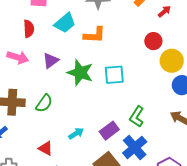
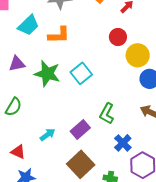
purple triangle: (51, 61) -> (17, 64), turned 30
cyan square: (114, 75) -> (81, 73), turned -30
blue cross: (135, 147) -> (123, 143), moved, size x0.7

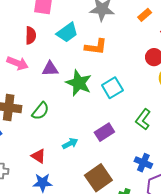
green L-shape: (107, 113) -> (143, 119), moved
purple rectangle: (80, 129) -> (104, 132), moved
blue cross: (123, 143) -> (143, 163), turned -30

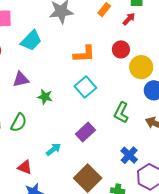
orange L-shape: (96, 47) -> (84, 54), moved
green star: (79, 83) -> (45, 97), moved, size x0.6
blue cross: (143, 163) -> (129, 155), turned 30

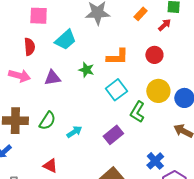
yellow circle: (141, 67) -> (158, 91), moved
green star: (45, 97) -> (86, 70), moved
green L-shape: (121, 113) -> (137, 112), moved
cyan arrow: (54, 149) -> (74, 132), moved

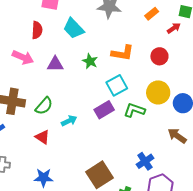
cyan trapezoid: (66, 40) -> (74, 28), turned 80
green L-shape: (137, 112) -> (134, 110), turned 70
purple rectangle: (113, 135) -> (104, 110), moved
red triangle: (50, 166) -> (42, 137), moved

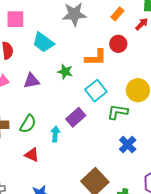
red circle: (159, 56) -> (118, 44), moved
purple rectangle: (104, 110) -> (76, 117), moved
cyan arrow: (69, 121) -> (55, 134), turned -49
blue cross: (145, 161) -> (128, 145), moved

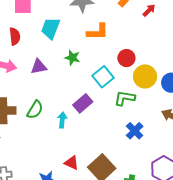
cyan trapezoid: (43, 42) -> (51, 28), turned 75
red circle: (118, 44) -> (126, 58), moved
orange L-shape: (96, 58) -> (98, 32), moved
red triangle: (32, 155) -> (72, 163), moved

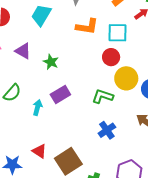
green star: (72, 58) -> (51, 62), moved
purple triangle: (39, 67) -> (23, 51), turned 30
cyan square: (103, 77) -> (117, 33), moved, turned 30

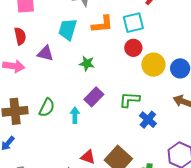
cyan trapezoid: (41, 15) -> (68, 29), moved
purple triangle: (23, 51) -> (45, 53), moved
green star: (51, 62) -> (87, 63), moved
green L-shape: (103, 96) -> (129, 100), moved

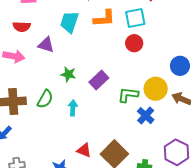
red semicircle: (20, 36) -> (22, 27), turned 102
green star: (87, 63) -> (68, 74), moved
yellow circle: (153, 65) -> (156, 89), moved
purple rectangle: (94, 97) -> (99, 80), moved

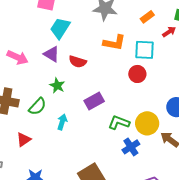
cyan trapezoid: (69, 22) -> (60, 28), moved
red semicircle: (22, 27) -> (78, 62), moved
green star: (68, 74) -> (57, 86), moved
red triangle: (84, 150) -> (24, 140), moved, turned 49

